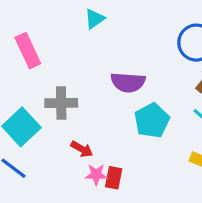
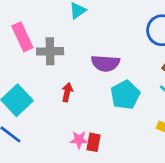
gray cross: (61, 103) -> (50, 51), moved
red arrow: (82, 149) -> (67, 92), moved, turned -108

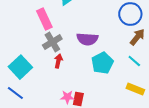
pink rectangle: (22, 37) -> (44, 19), moved
gray cross: (50, 51) -> (52, 42), moved, turned -30

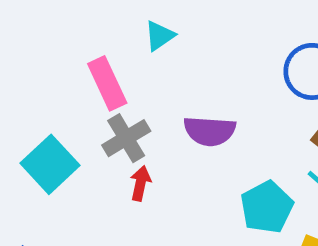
cyan pentagon: (102, 63) -> (267, 207), moved
cyan square: (20, 67) -> (50, 164), moved

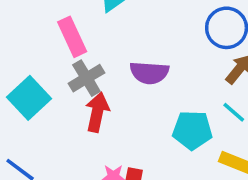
red arrow: (140, 183) -> (97, 112), size x1.5
cyan pentagon: (267, 207) -> (192, 130), turned 30

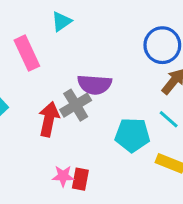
gray cross: (86, 78) -> (76, 105), moved

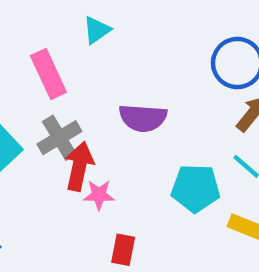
gray cross: (76, 105) -> (59, 138), moved
pink star: (63, 176) -> (99, 195), moved

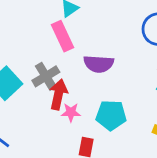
pink rectangle: (48, 74) -> (63, 36), moved
cyan pentagon: (196, 188) -> (111, 115), moved

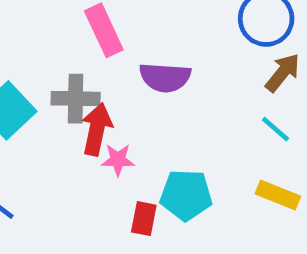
gray cross: (46, 76) -> (76, 99), turned 32
cyan pentagon: (111, 115) -> (186, 195), moved

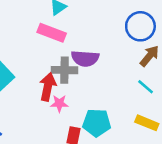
pink rectangle: (104, 30) -> (52, 33), turned -44
gray cross: (76, 99) -> (65, 70), moved

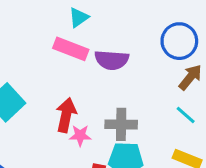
purple semicircle: (85, 58) -> (112, 60), moved
gray cross: (65, 70) -> (121, 124), moved

